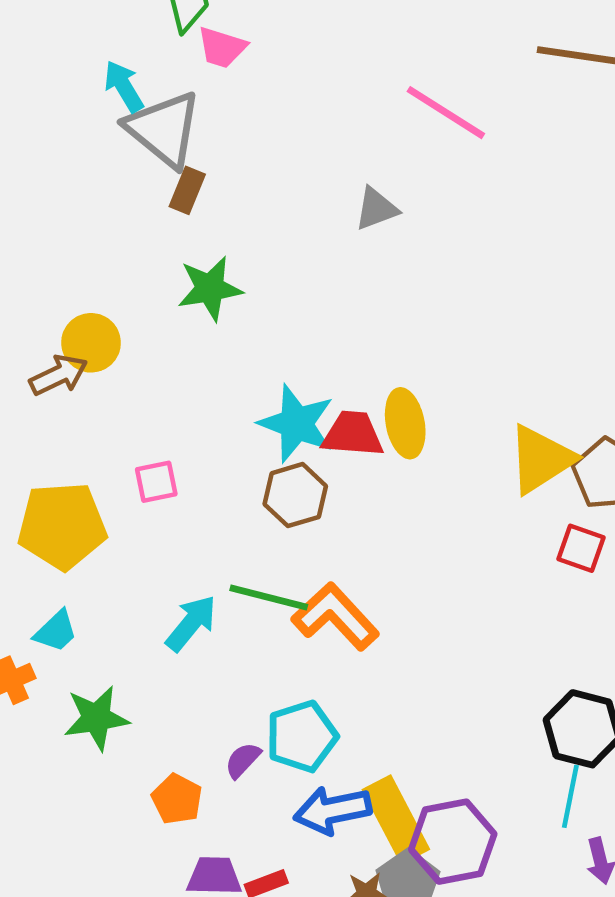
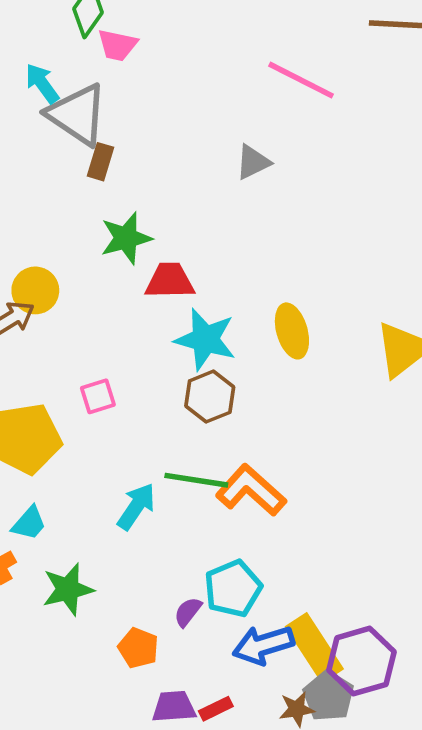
red trapezoid: (353, 434) -> (170, 281), moved

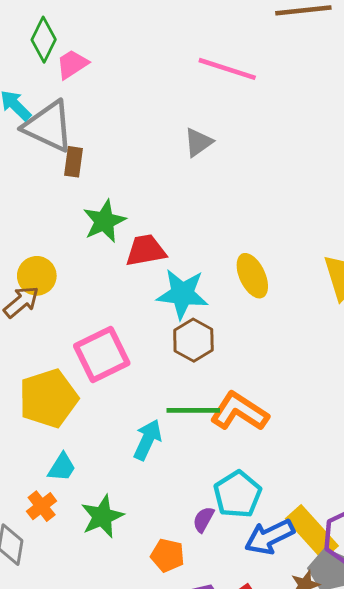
pink trapezoid: (117, 45) -> (72, 64), turned 144
pink square: (98, 396) -> (102, 354), size x1.8

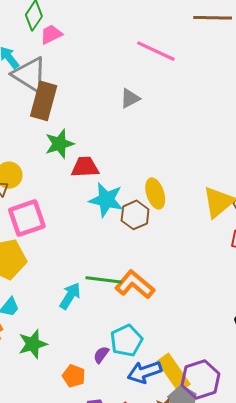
brown rectangle: (74, 162) -> (44, 101), size x1.8
brown hexagon: (193, 340) -> (135, 215), moved
pink square: (102, 354) -> (27, 218), moved

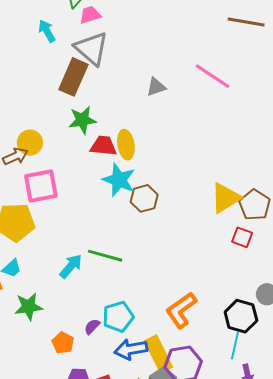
pink line: (156, 51) -> (213, 76), moved
gray triangle: (30, 75) -> (91, 49), moved
yellow ellipse: (155, 193) -> (126, 145), moved
orange L-shape: (135, 285) -> (181, 310), moved, turned -84

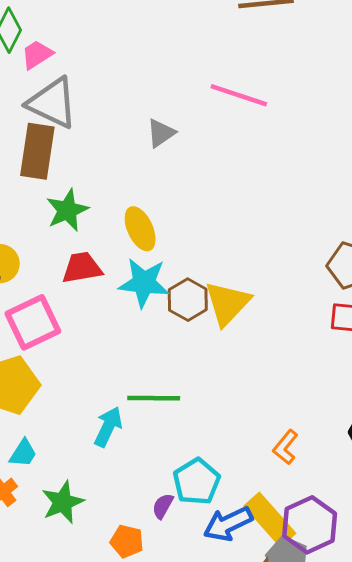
red trapezoid: (103, 146) -> (82, 268), moved
yellow triangle: (225, 198) -> (227, 303), moved
orange L-shape: (181, 310) -> (285, 447), size x0.6

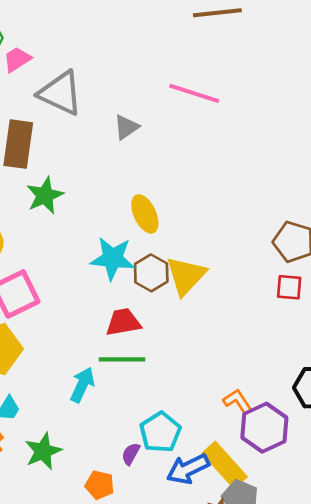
gray triangle: (52, 103) -> (60, 93), moved
yellow ellipse: (140, 229) -> (145, 214), moved
red trapezoid: (82, 268) -> (123, 322), moved
orange L-shape: (285, 447) -> (238, 401), turned 108
purple hexagon: (310, 525) -> (264, 428), moved

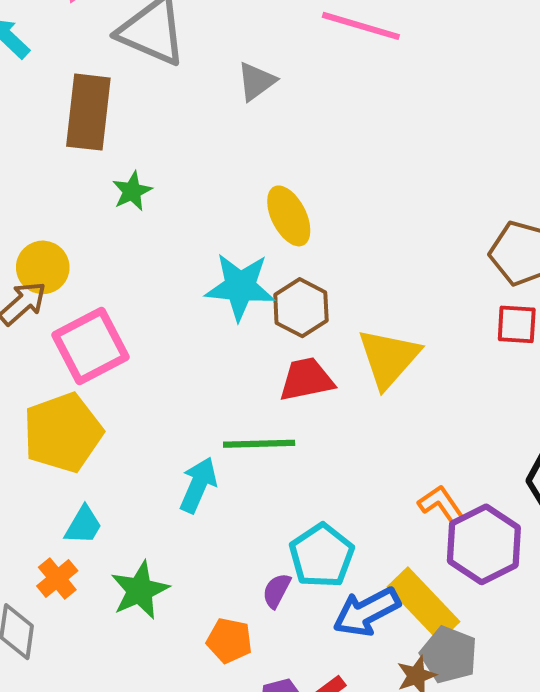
green star: (45, 195) -> (132, 191), size x0.7
yellow triangle: (186, 276) -> (389, 358), moved
red trapezoid: (123, 322) -> (306, 379), moved

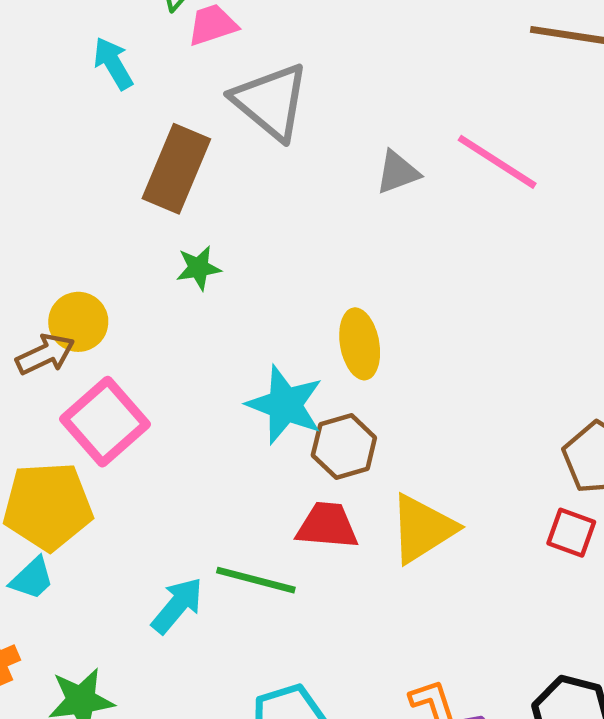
gray triangle: (256, 81) -> (398, 172), moved
pink square: (91, 346) -> (105, 422), turned -30
cyan trapezoid: (83, 525) -> (32, 579), moved

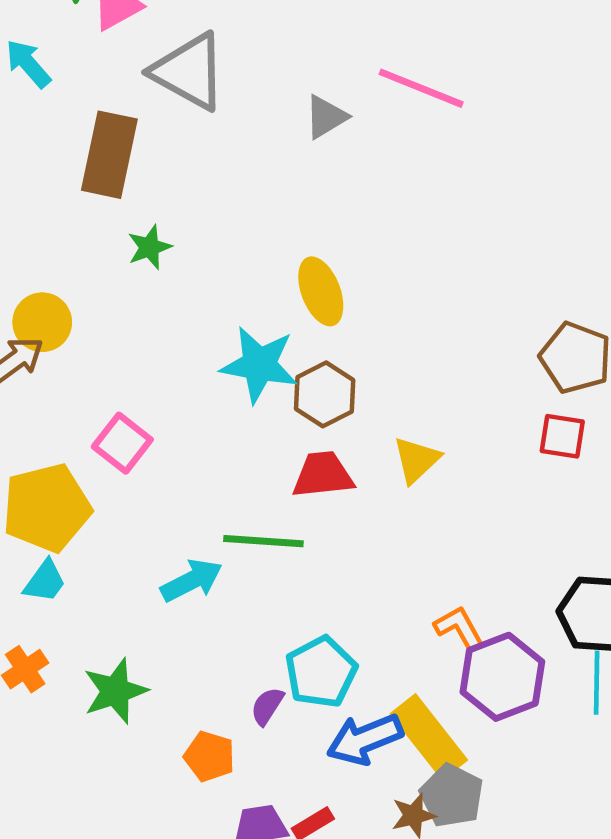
pink square: (105, 422) -> (122, 443), moved, size x0.7
yellow triangle: (422, 529) -> (416, 460), size x0.7
cyan arrow: (177, 605) -> (192, 580), turned 34

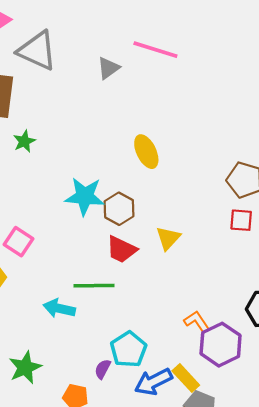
yellow ellipse: (321, 291) -> (146, 152), moved
red trapezoid: (323, 475) -> (121, 249), turned -144
cyan arrow: (192, 580) -> (59, 308), turned -136
yellow rectangle: (429, 737) -> (186, 378), size x0.7

